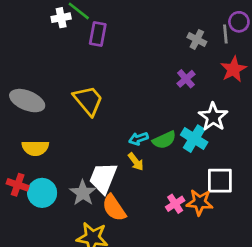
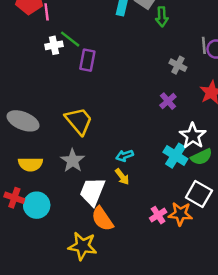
gray line: (225, 34) -> (204, 45), moved
green semicircle: (164, 140) -> (201, 157), moved
white square: (220, 181) -> (199, 194), turned 30
gray star: (83, 193) -> (73, 161), moved

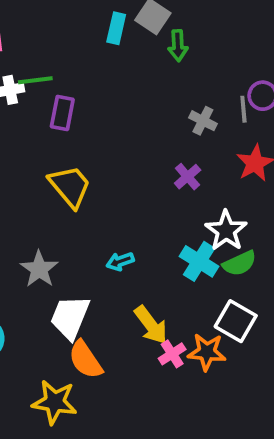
green line: (70, 39) -> (35, 80), turned -45
gray line: (204, 45) -> (243, 109), moved
yellow trapezoid: (79, 121) -> (70, 186), moved
yellow arrow: (122, 177) -> (151, 325), moved, size x1.5

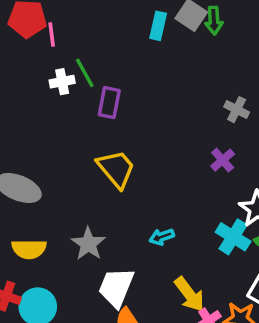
green arrow: (178, 46) -> (214, 21), moved
green line: (35, 80) -> (85, 73), turned 68

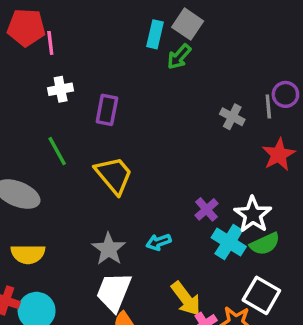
green arrow: (214, 21) -> (179, 57), moved, turned 44
green line: (85, 73) -> (57, 151), moved
purple cross: (223, 160) -> (207, 209), moved
gray star: (88, 244) -> (109, 249), moved

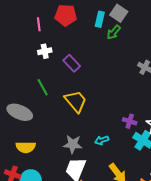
red pentagon: (26, 27) -> (66, 15), moved
purple rectangle: (107, 110) -> (72, 63), turned -54
purple cross: (207, 209) -> (130, 121), turned -32
gray star: (109, 249) -> (73, 144), turned -30

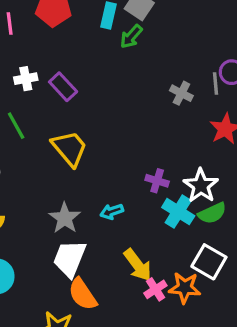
white cross: (45, 51) -> (26, 79), moved
gray star: (73, 144) -> (65, 218), turned 30

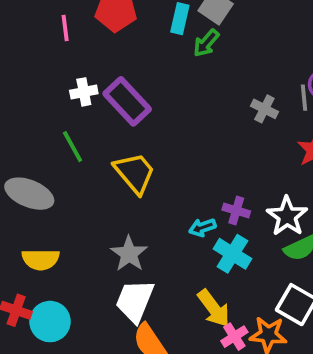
purple rectangle: (63, 87) -> (127, 101), size x1.4
cyan arrow: (112, 212) -> (202, 227), moved
cyan cross: (178, 212) -> (232, 254), moved

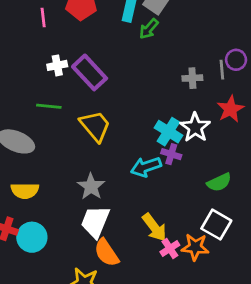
gray cross: (264, 109) -> (192, 78), turned -30
green line: (73, 147) -> (49, 106), turned -55
white star: (287, 216) -> (195, 127), moved
cyan arrow: (202, 227) -> (146, 167), size x1.5
cyan cross: (232, 254) -> (168, 132), moved

